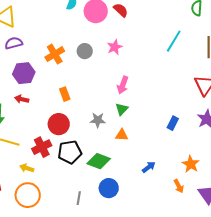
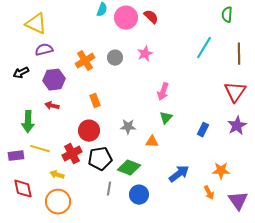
pink arrow: (123, 85) -> (163, 92), moved
green triangle: (122, 109) -> (166, 118), moved
orange star: (191, 164) -> (221, 171), turned -30
blue arrow: (149, 167) -> (179, 174), size x1.5
gray line: (79, 198) -> (109, 189), moved

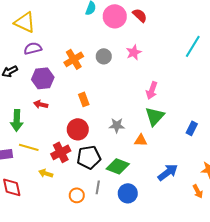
green triangle: (166, 118) -> (155, 116), size x1.5
orange circle: (58, 202) -> (77, 195), moved, size x0.6

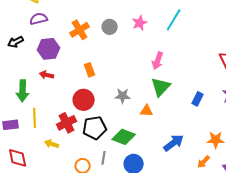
cyan line: (193, 46) -> (174, 20), moved
yellow line: (29, 147) -> (35, 118), turned 72
orange arrow: (198, 191) -> (204, 162), turned 72

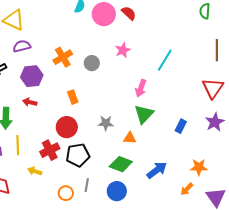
cyan line: (174, 20) -> (165, 60), moved
gray circle: (110, 27) -> (92, 63), moved
green diamond: (124, 137) -> (121, 164), moved

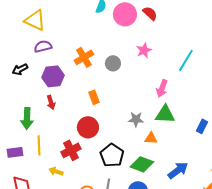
red arrow: (30, 102) -> (51, 102), turned -120
green triangle: (144, 114) -> (165, 114), turned 50
gray star: (106, 123) -> (136, 119), moved
black pentagon: (78, 155) -> (112, 155), moved, turned -30

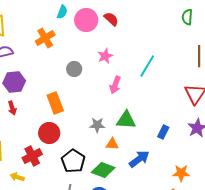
orange cross: (84, 57) -> (45, 38), moved
pink arrow: (162, 88) -> (115, 85), moved
orange rectangle: (94, 97) -> (55, 103), size x1.5
blue arrow: (178, 170) -> (139, 159), moved

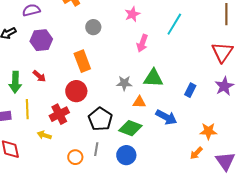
gray circle: (74, 69) -> (93, 27), moved
red arrow: (12, 108) -> (39, 76), moved, turned -32
blue arrow: (139, 159) -> (166, 117), turned 65

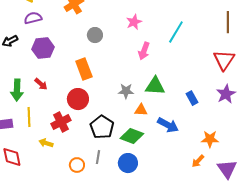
blue rectangle: (190, 90) -> (192, 98), turned -56

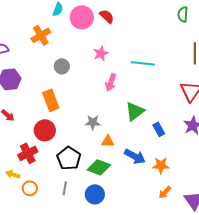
cyan line: (176, 32) -> (143, 63), turned 65
green triangle: (155, 86) -> (135, 111), moved, turned -40
orange star: (210, 139) -> (161, 165), moved
orange circle: (77, 165) -> (30, 188), moved

